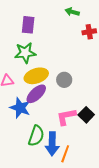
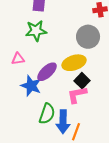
yellow ellipse: (36, 76) -> (74, 63), moved
gray circle: (64, 80) -> (88, 37), moved, size x1.5
black square: (86, 115) -> (82, 81), moved

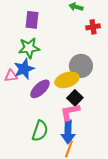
gray circle: (88, 37) -> (81, 66), moved
blue star: (31, 86) -> (24, 69), moved, turned 30
blue arrow: (63, 122) -> (68, 132), moved

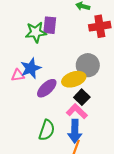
purple rectangle: (32, 20) -> (50, 25), moved
red cross: (93, 27) -> (100, 26), size x1.5
green star: (29, 48) -> (36, 32), moved
pink L-shape: (70, 112) -> (77, 111), turned 55

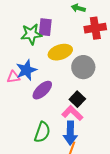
yellow ellipse: (74, 79) -> (60, 52), moved

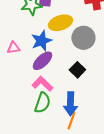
blue star: (26, 70) -> (41, 41), moved
pink L-shape: (72, 113) -> (42, 84), moved

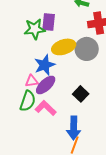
gray circle: (83, 38) -> (87, 49), moved
pink triangle: (13, 48) -> (32, 81), moved
green semicircle: (42, 103) -> (28, 101), moved

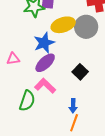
pink triangle: (32, 81) -> (13, 59), moved
green semicircle: (28, 101) -> (27, 101), moved
blue arrow: (74, 128) -> (73, 106), size x0.6

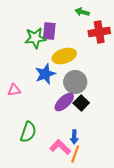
gray circle: (86, 27) -> (75, 82), moved
purple ellipse: (45, 63) -> (64, 102), moved
pink L-shape: (45, 86) -> (60, 147), moved

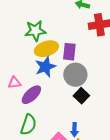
purple rectangle: (49, 31) -> (69, 52), moved
yellow ellipse: (64, 56) -> (46, 49), moved
purple ellipse: (64, 102) -> (31, 95), moved

